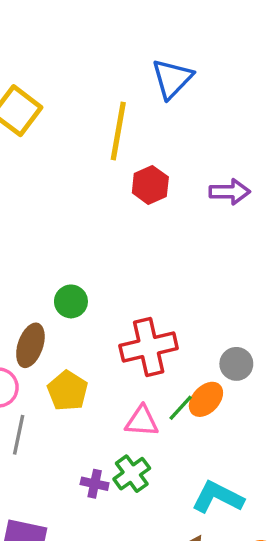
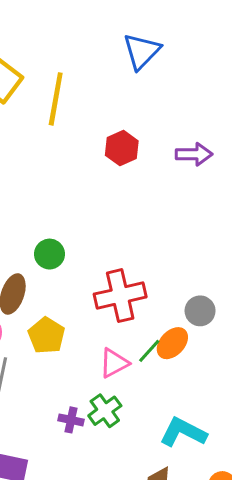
yellow line: (118, 131) -> (56, 99), moved
pink triangle: (142, 421) -> (114, 363), turned -32

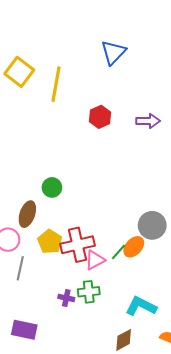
red cross: (120, 296) -> (78, 245), moved
gray circle: (200, 311) -> (152, 225), size x1.4
green cross: (105, 411) -> (89, 292), turned 30

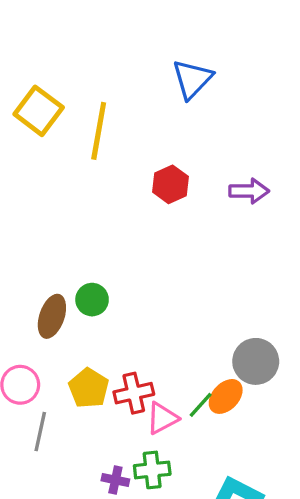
brown ellipse: (27, 214) -> (52, 316), moved
red cross: (78, 245) -> (134, 393), size x0.7

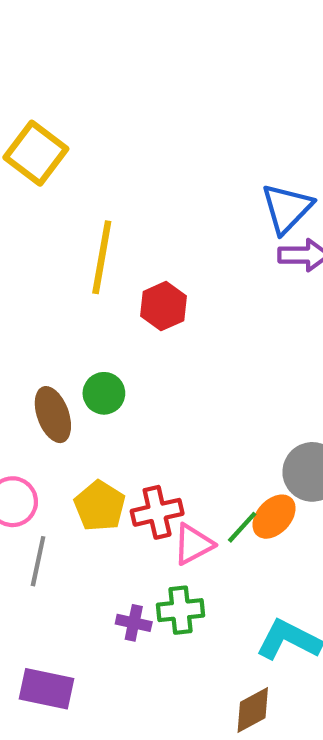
blue triangle: (192, 79) -> (287, 208), moved
yellow line: (99, 131) -> (102, 257), moved
red hexagon: (171, 184) -> (163, 306), moved
brown ellipse: (52, 316) -> (53, 415), turned -39

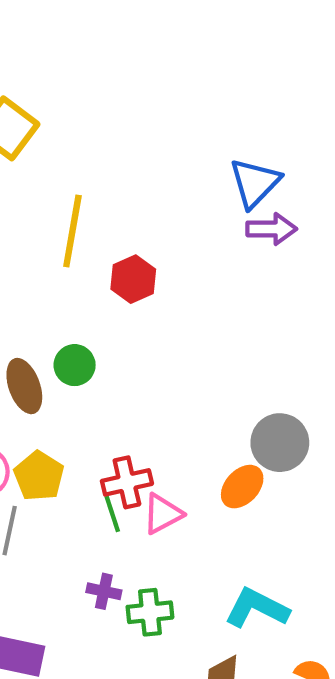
yellow pentagon: (100, 506) -> (39, 476), moved
green line: (242, 527) -> (112, 514), moved, turned -60
green cross: (180, 610) -> (150, 612), moved

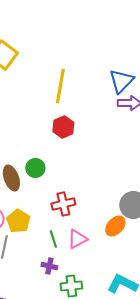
yellow line: (72, 231) -> (60, 86), moved
red cross: (127, 482) -> (63, 204), moved
purple cross: (104, 591) -> (49, 266), moved

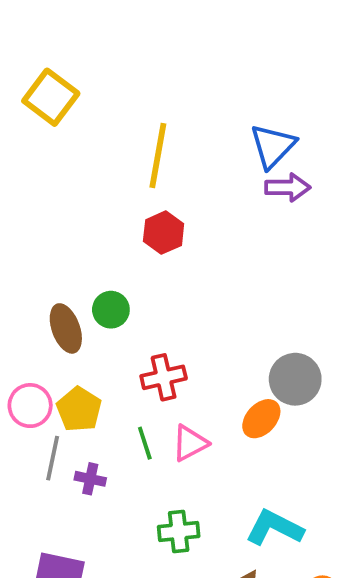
purple cross: (49, 266) -> (90, 479), moved

